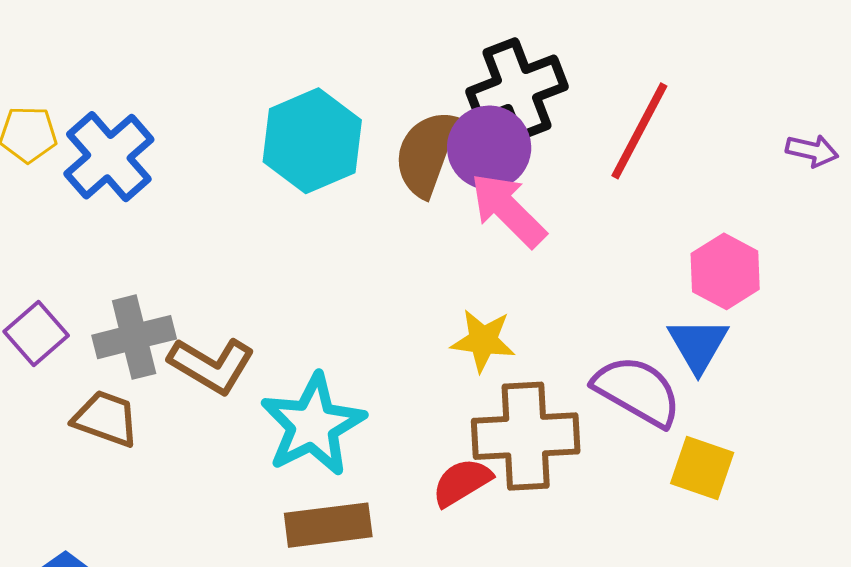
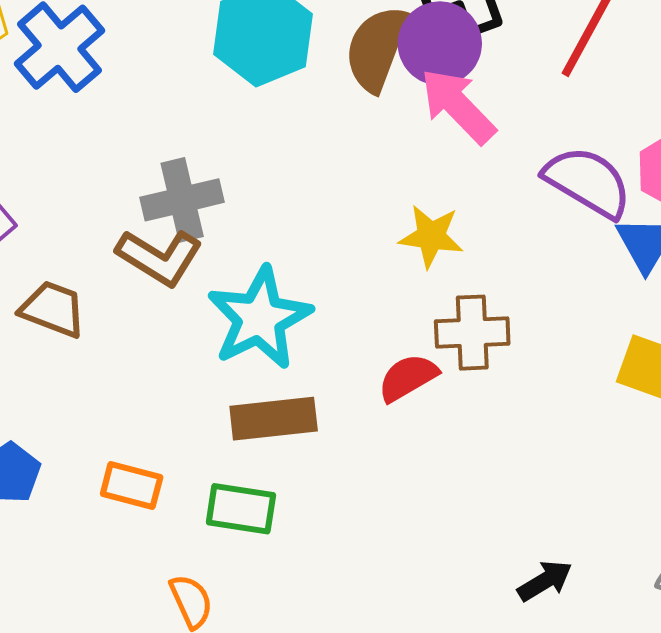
gray cross: (134, 337) -> (182, 200), moved
purple semicircle: (637, 391) -> (588, 182), moved
brown cross: (526, 436) -> (472, 333), size x0.7

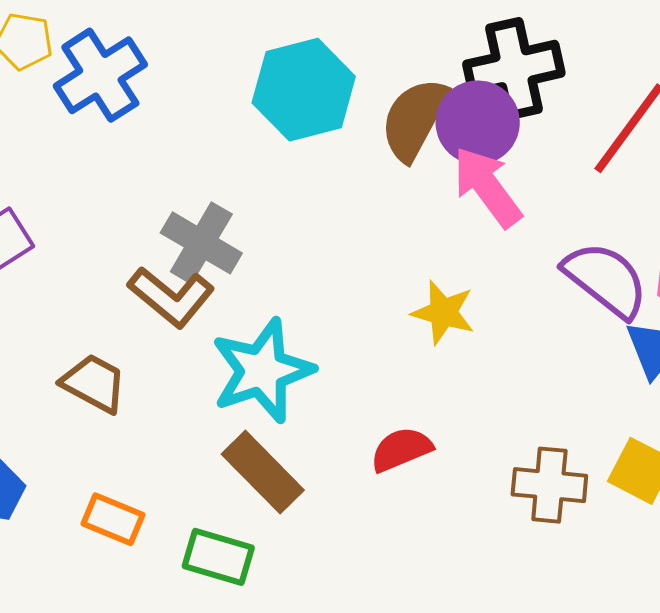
gray cross: (182, 200) -> (201, 243), turned 36
brown trapezoid: (53, 309) -> (94, 383), moved
brown cross: (472, 333) -> (549, 485), moved
brown rectangle: (274, 419) -> (263, 472), turned 44

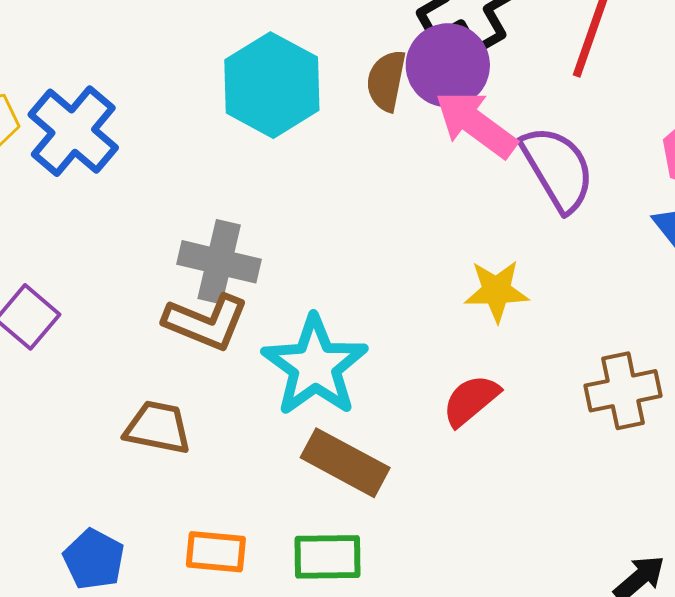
brown semicircle: (414, 119) -> (386, 81), size x0.7
purple semicircle: (606, 280) -> (558, 169), moved, turned 38
yellow star: (443, 312) -> (496, 291), moved

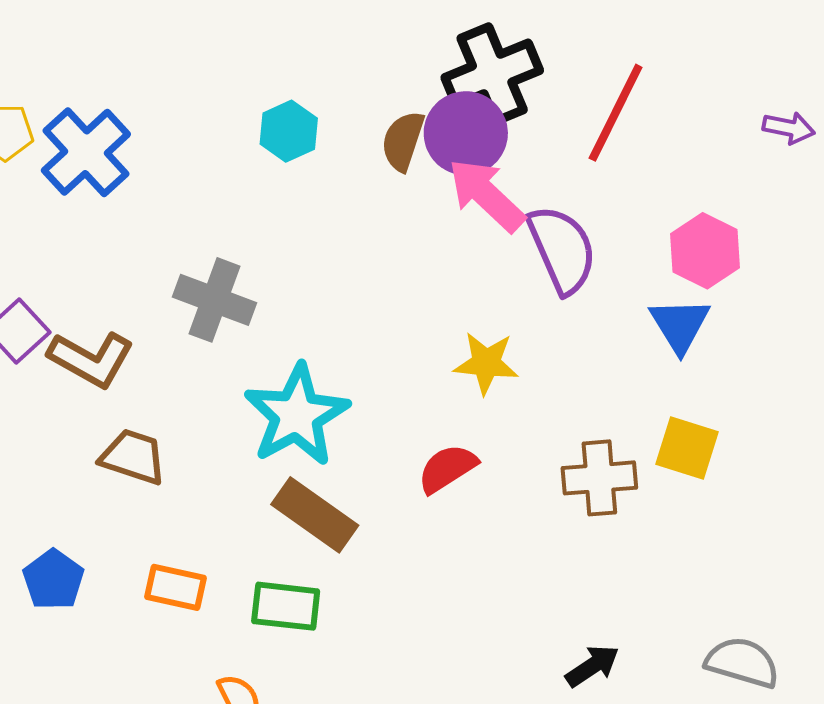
cyan hexagon: (272, 85) -> (289, 131), size x0.6
brown L-shape: (206, 322) -> (91, 359), moved

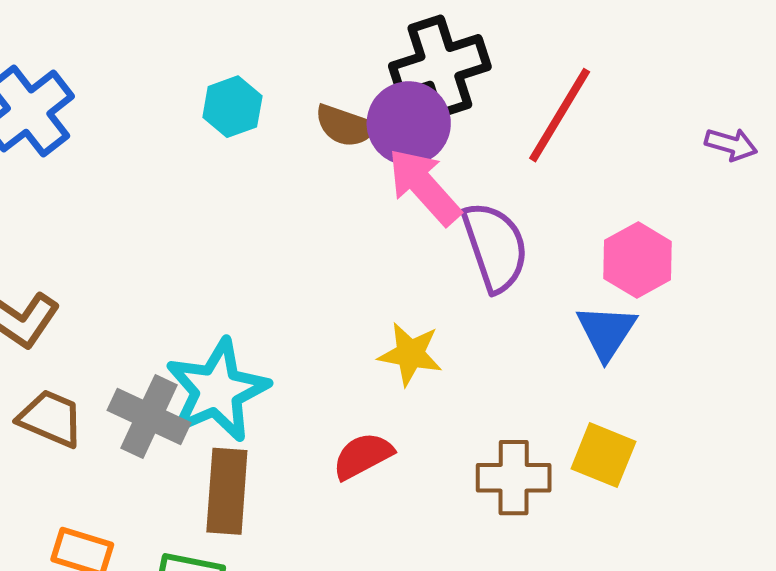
brown semicircle: (403, 141) -> (345, 126), turned -94
gray cross: (214, 300) -> (149, 416), moved
brown rectangle: (315, 515) -> (227, 491), turned 54

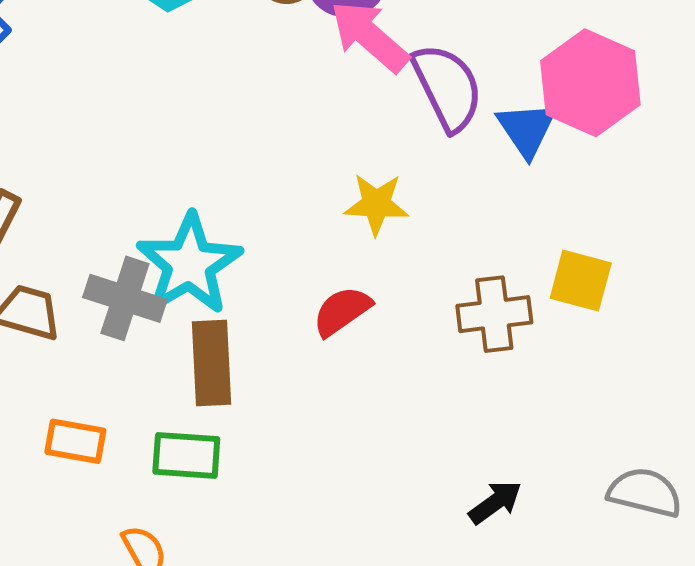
pink hexagon: (638, 260) -> (590, 83), size x1.4
blue triangle: (606, 332) -> (527, 129), moved

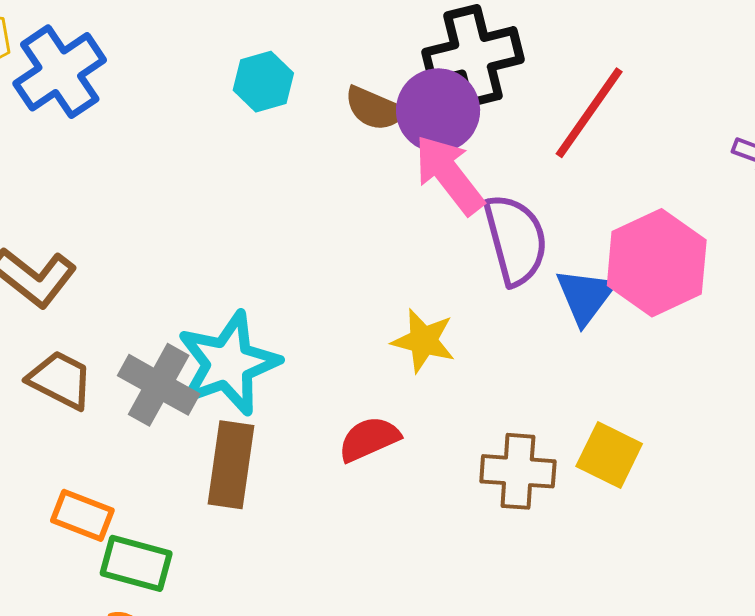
green rectangle: (186, 455) -> (136, 563), moved

